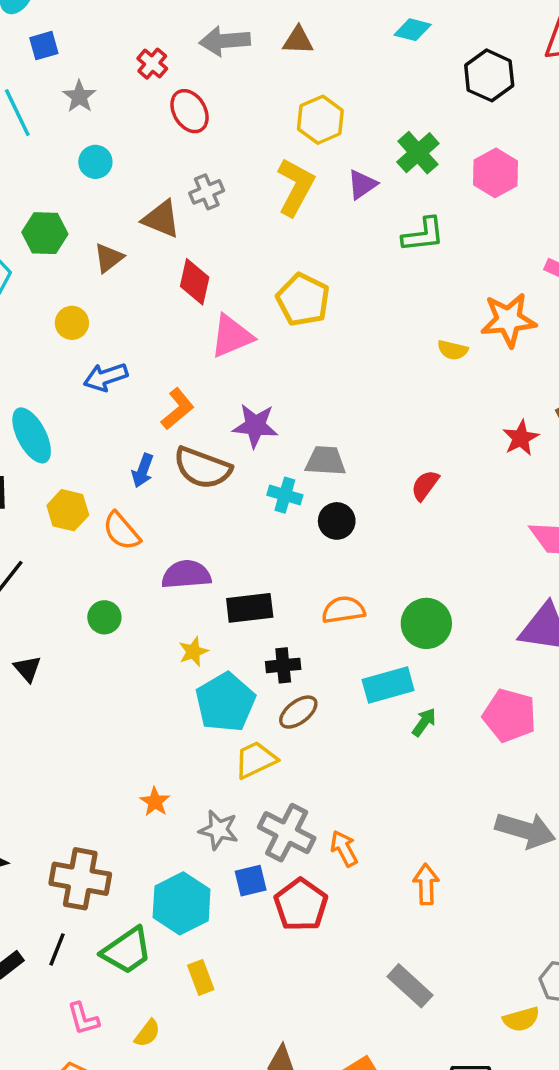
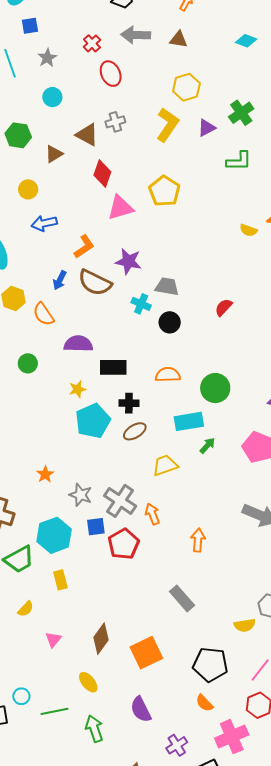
yellow trapezoid: (256, 760) -> (165, 465), moved

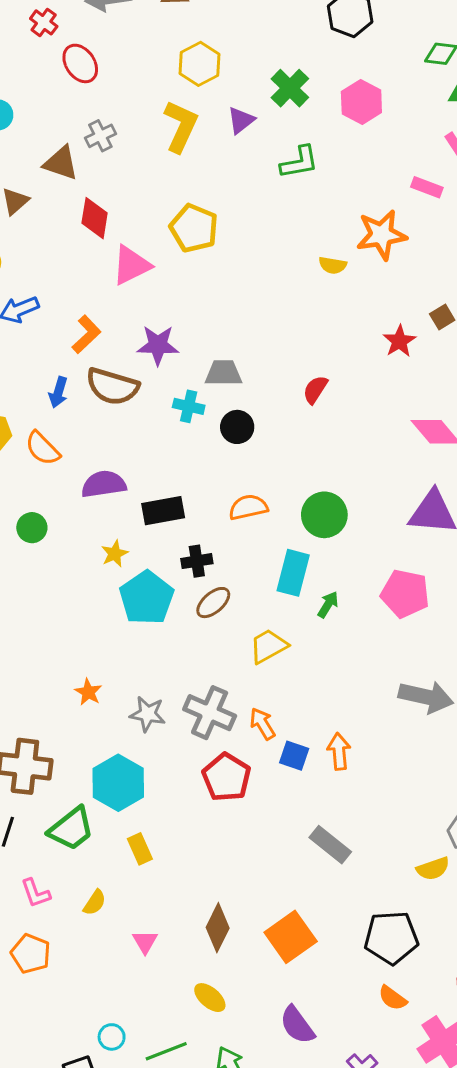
cyan rectangle: (189, 421) -> (293, 573), turned -56
blue square: (96, 527) -> (294, 756), moved, turned 36

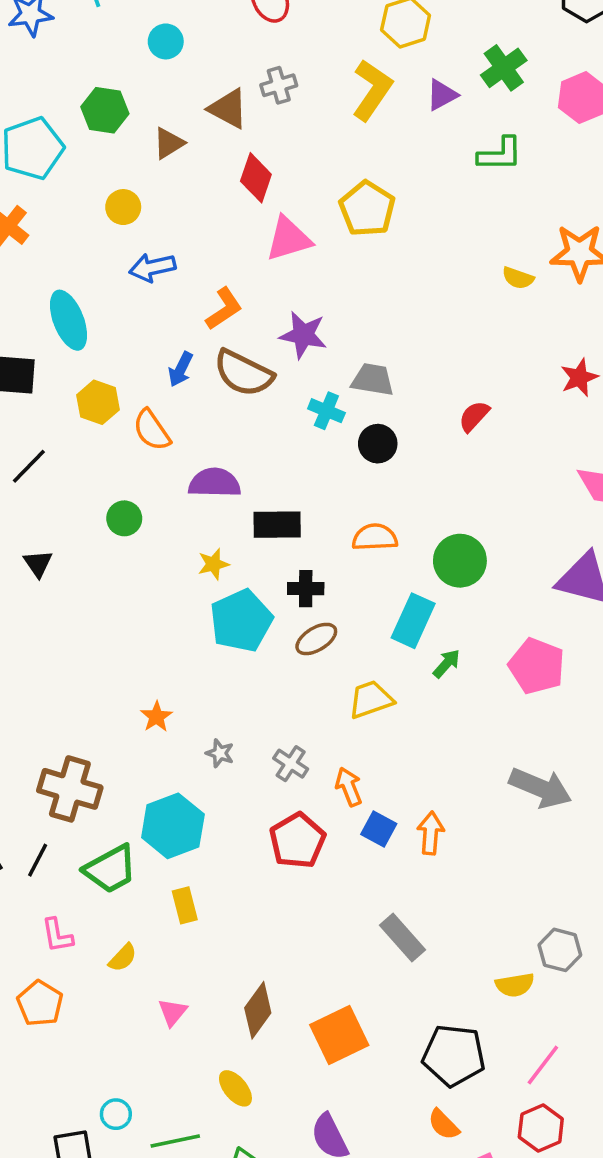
gray cross: (210, 713) -> (291, 764), size x0.6
gray star: (148, 714) -> (220, 753), size x0.7

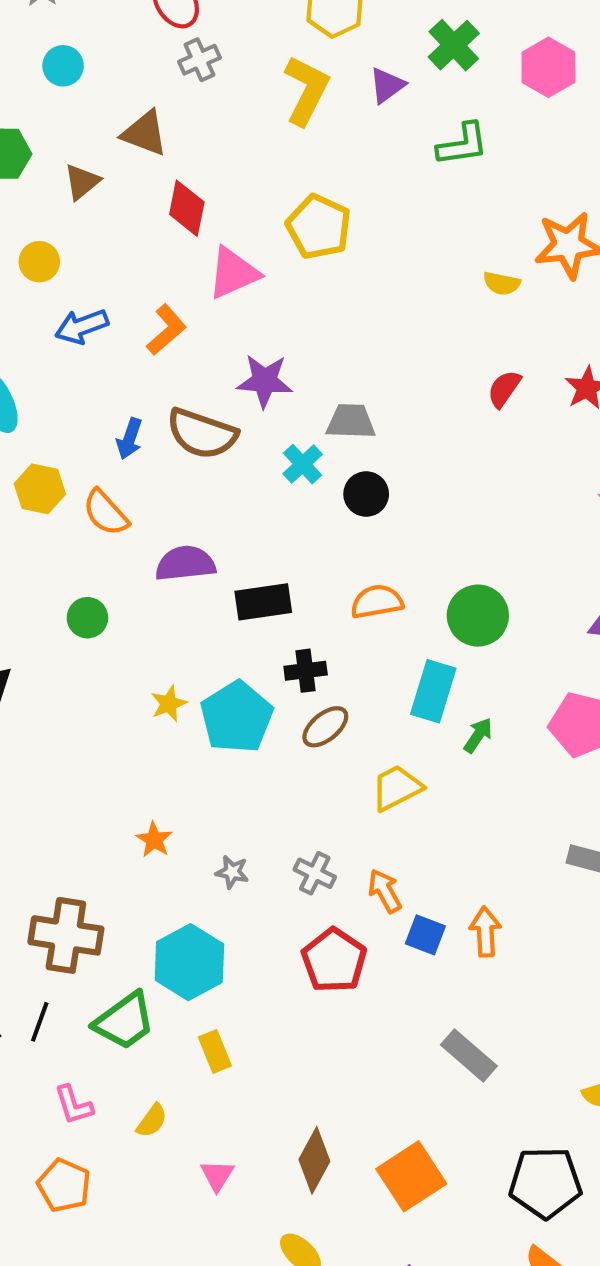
gray cross: (279, 85) -> (199, 60), moved
orange L-shape: (224, 309) -> (166, 330), moved
cyan cross: (326, 411) -> (303, 464), turned 32
red semicircle: (474, 416) -> (504, 389), moved
yellow star: (213, 564) -> (169, 704), moved

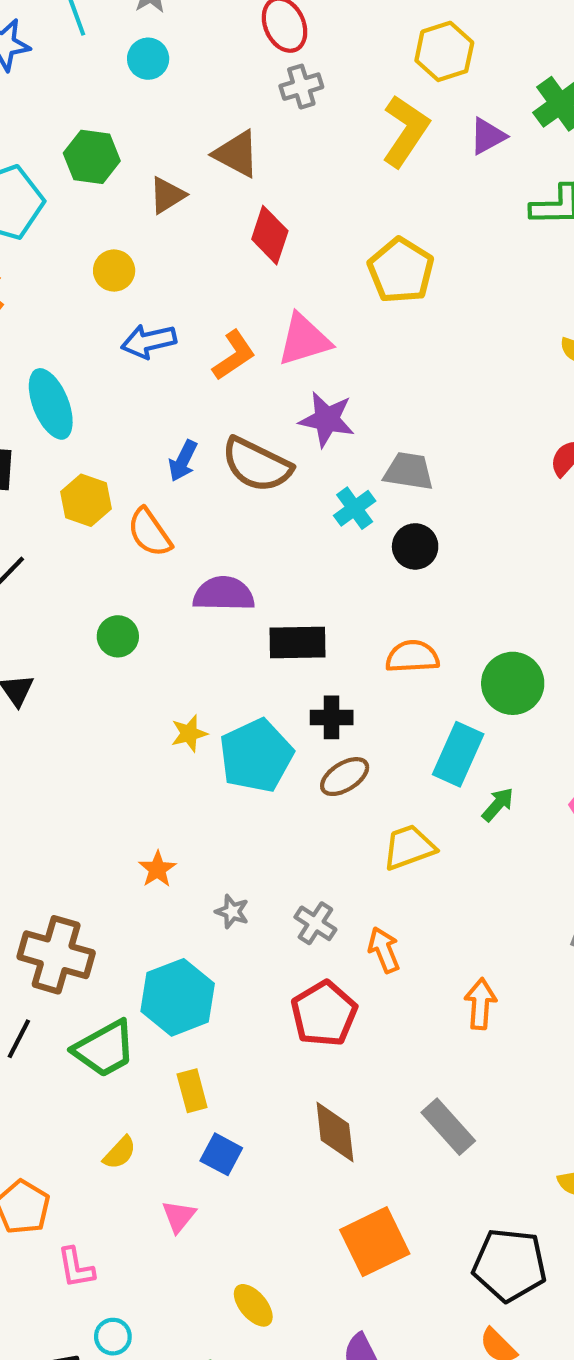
cyan circle: (63, 66) -> (148, 59), moved
pink triangle: (233, 273) -> (304, 340), moved
blue square: (425, 935) -> (221, 1154), moved
pink L-shape: (74, 1105) -> (76, 1268), moved
brown diamond: (314, 1160) -> (335, 1132), moved, turned -42

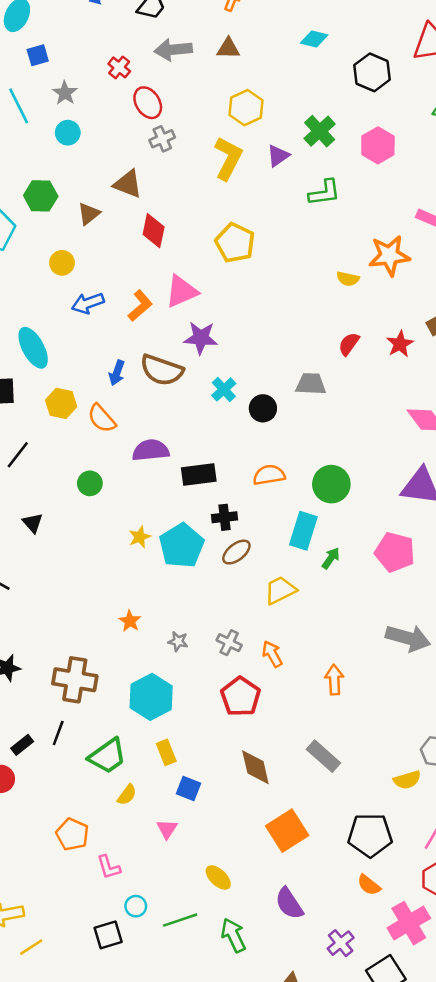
gray trapezoid: (409, 471) -> (311, 384), moved
green trapezoid: (105, 1049) -> (107, 756), moved

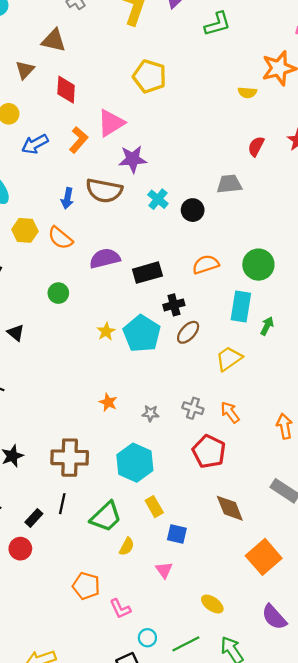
red diamond: (154, 231) -> (66, 90), moved

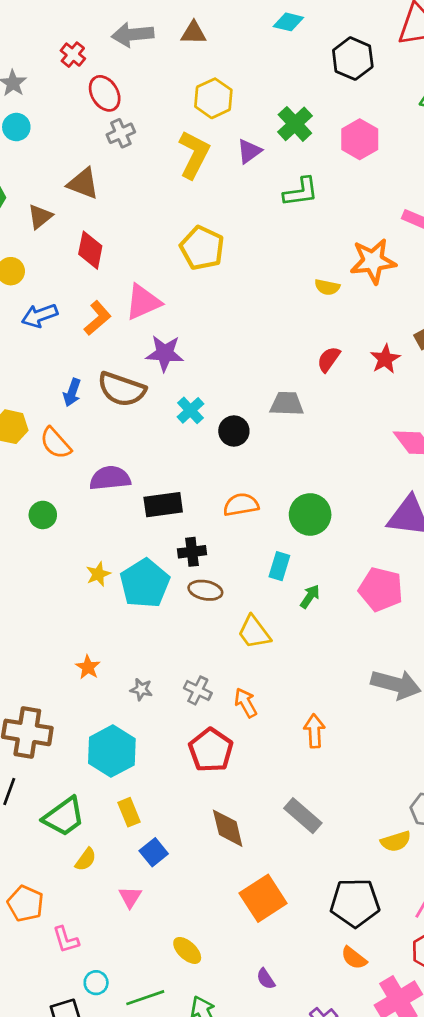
cyan rectangle: (241, 307) -> (279, 566), size x0.7
brown ellipse: (188, 332) -> (205, 590), turned 50
yellow trapezoid: (229, 359) -> (254, 632), turned -100
blue square: (177, 534) -> (154, 852), turned 30
purple semicircle: (274, 617) -> (266, 979), size x0.6

